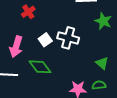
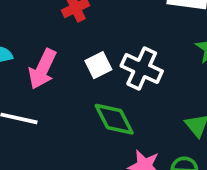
green diamond: (40, 67) -> (114, 119), moved

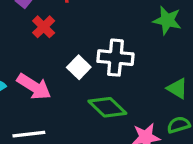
pink arrow: (42, 69) -> (34, 87), turned -64

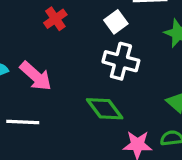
white square: (79, 67) -> (116, 22), moved

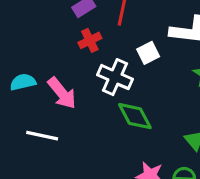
white cross: (121, 61) -> (115, 77), moved
green diamond: (105, 109) -> (135, 116), moved

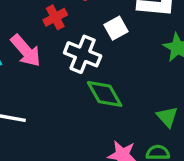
pink arrow: (62, 93) -> (26, 51), moved

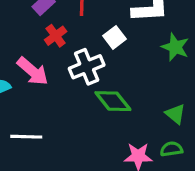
white cross: (83, 54) -> (87, 67), turned -36

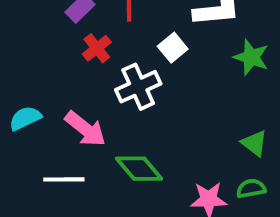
pink arrow: (33, 71) -> (85, 129), moved
green diamond: (113, 101) -> (139, 169), moved

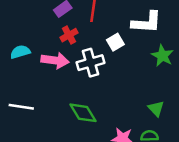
cyan semicircle: (25, 118) -> (20, 52), moved
pink arrow: (85, 129) -> (55, 60), moved, turned -40
white line: (64, 179) -> (21, 107), moved

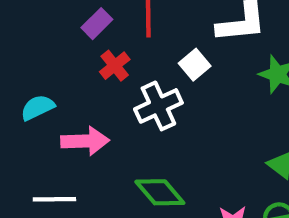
pink arrow: (55, 60) -> (85, 141), moved

